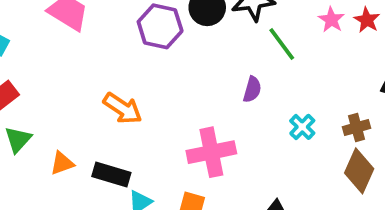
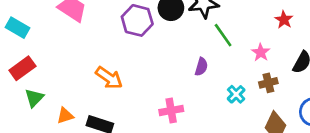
pink star: (331, 20) -> (261, 52), moved
brown cross: (357, 127) -> (268, 83), moved
pink cross: (211, 152) -> (171, 110), size x0.7

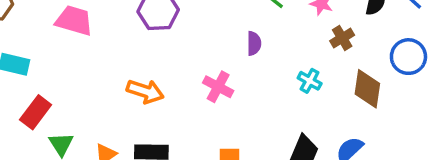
cyan cross: (236, 94) -> (310, 81), moved
pink cross: (171, 110) -> (218, 87), moved, turned -35

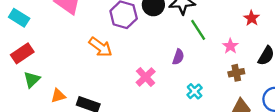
cyan cross: (310, 81) -> (195, 91), moved
orange arrow: (145, 91) -> (100, 47), moved

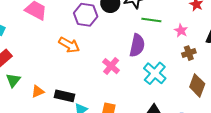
green line: (198, 30) -> (151, 20), turned -42
purple semicircle: (178, 57) -> (137, 45), size x1.6
cyan cross: (195, 91) -> (155, 73), size x1.6

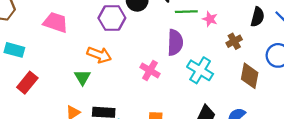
pink star: (181, 31) -> (210, 19), moved
green triangle: (13, 80) -> (82, 77), moved

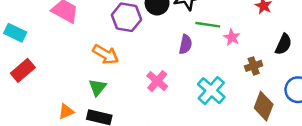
purple semicircle: (175, 42) -> (186, 44), moved, size x0.7
green triangle: (82, 77) -> (97, 87), moved

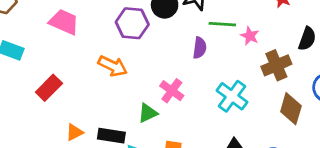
brown cross: (254, 66) -> (276, 65), size x1.5
red rectangle: (23, 70) -> (49, 88), moved
green triangle: (97, 87) -> (148, 113), moved, turned 30

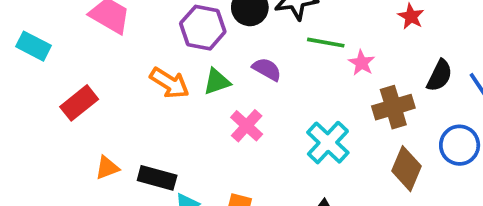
purple semicircle: (200, 48) -> (267, 69), moved, turned -75
green triangle: (148, 113) -> (217, 82), moved

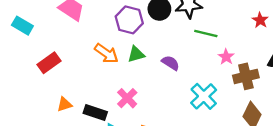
pink star: (362, 63) -> (226, 57), moved
purple semicircle: (267, 69) -> (171, 63), moved
pink cross: (247, 126) -> (127, 98), moved

